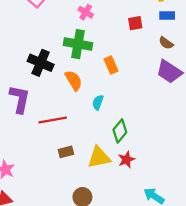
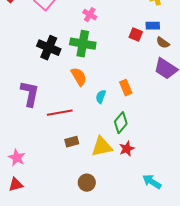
blue rectangle: (167, 15) -> (153, 26), moved
red square: (135, 23) -> (136, 35), moved, turned 32
black cross: (41, 63) -> (49, 48), moved
orange rectangle: (111, 65) -> (126, 88), moved

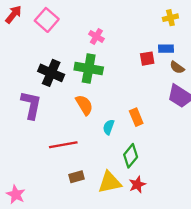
red square: (136, 35) -> (147, 59), turned -32
purple L-shape: (30, 94) -> (31, 105), moved

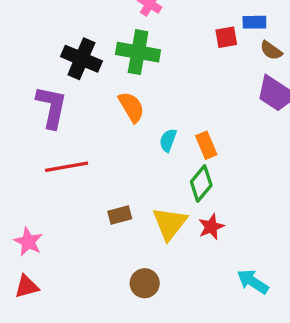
orange rectangle: (136, 117) -> (206, 145), moved
red line: (63, 145) -> (67, 167), moved
yellow triangle: (110, 182) -> (170, 223), turned -40

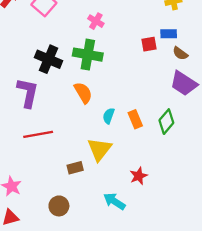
green diamond: (201, 183) -> (166, 122), moved
yellow triangle: (170, 223) -> (99, 149), moved
cyan arrow: (253, 282) -> (114, 201), moved
brown circle: (145, 283) -> (59, 206), moved

